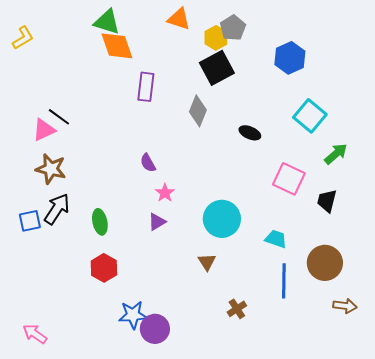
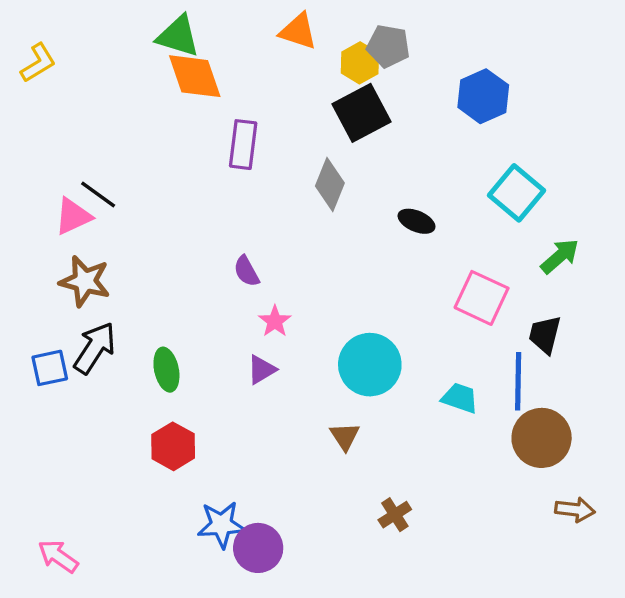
gray pentagon: (233, 28) -> (388, 46), turned -30
blue line: (284, 281) -> (518, 381), moved

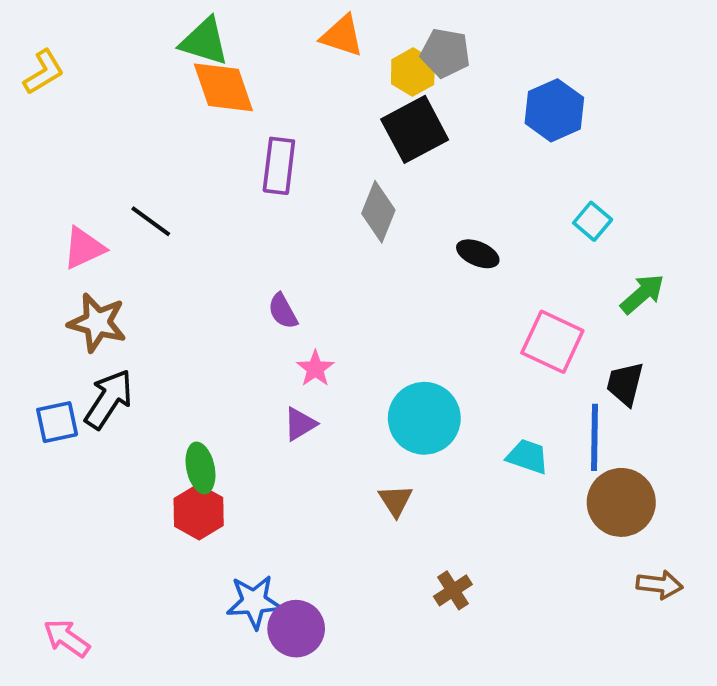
cyan square: (517, 193) -> (593, 221), size x0.6
black line: (98, 195) -> (151, 221), moved
green ellipse: (166, 370) -> (201, 468), moved

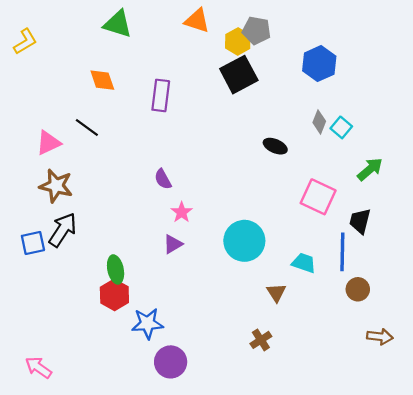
orange diamond: (223, 87) -> (102, 80), moved, size x0.7
gray diamond: (378, 212) -> (319, 122), moved, size x0.7
brown triangle: (396, 500) -> (276, 293), moved
brown circle: (621, 502) -> (358, 289), size x0.6
blue star: (254, 602) -> (147, 323), moved

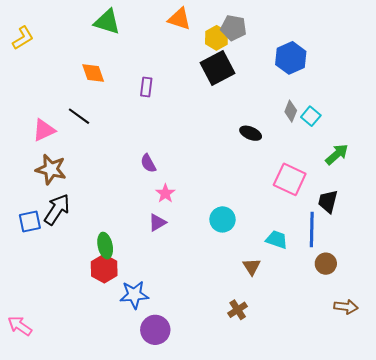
purple rectangle: (161, 95) -> (146, 87), size x0.7
cyan circle: (244, 241) -> (223, 219), size x0.7
pink arrow: (38, 367) -> (20, 326), moved

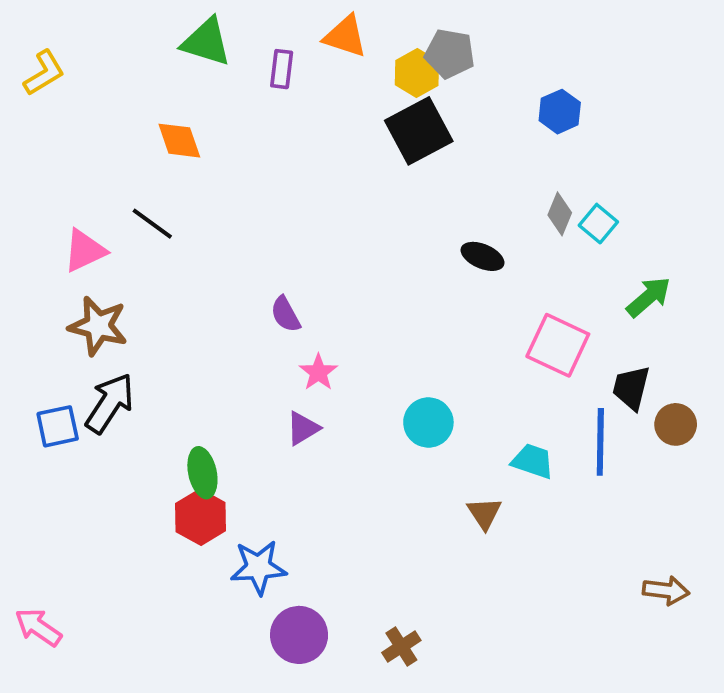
blue hexagon: (291, 58) -> (560, 112), size x0.7
purple rectangle: (146, 87) -> (282, 69), moved
brown circle: (326, 264) -> (676, 424), moved
brown cross: (238, 310) -> (401, 647), moved

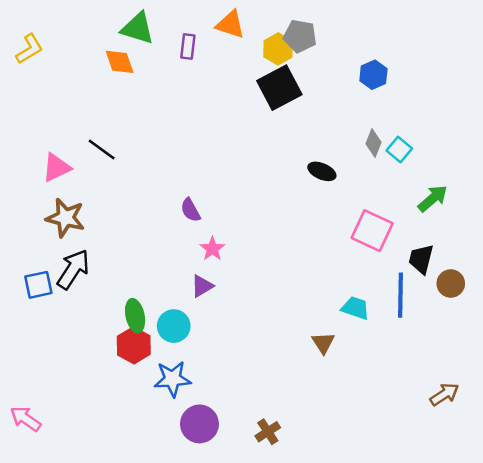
orange diamond: (179, 141) -> (120, 62), moved
cyan circle: (428, 422) -> (174, 326), moved
brown arrow: (666, 591) -> (444, 394), turned -40

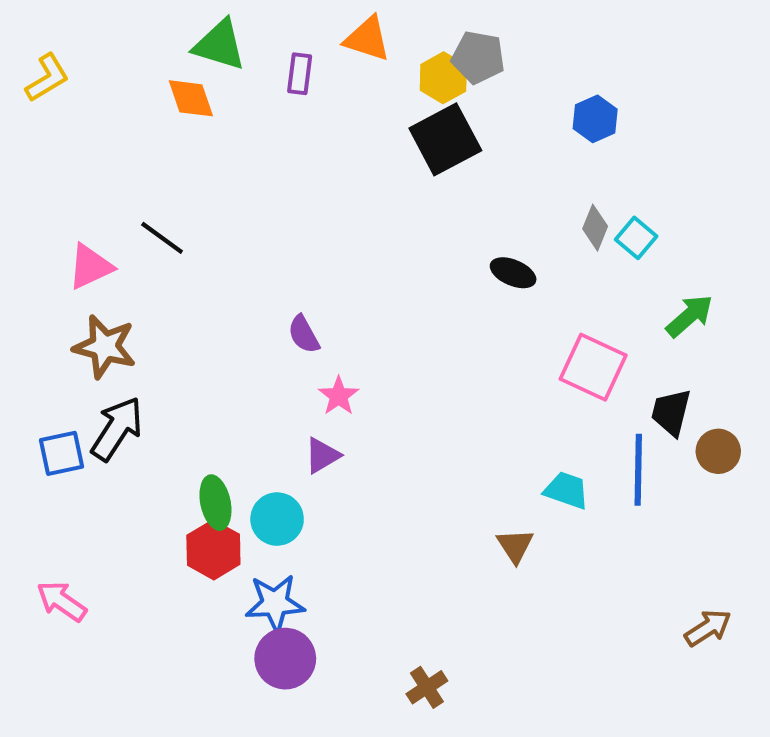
pink arrow: (26, 419) -> (62, 601), moved
purple circle: (199, 424) -> (285, 659), moved

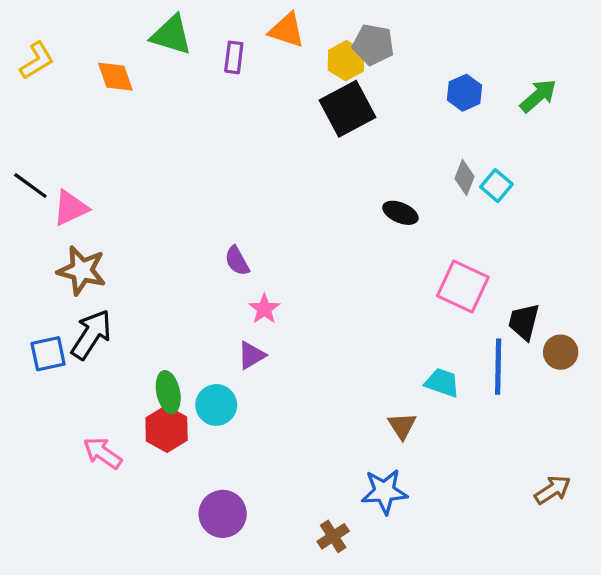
orange diamond: (191, 98) -> (115, 77), moved
black line: (162, 238) -> (30, 186), moved
green arrow: (690, 316) -> (538, 96), moved
pink arrow: (62, 601) -> (103, 453), moved
blue star: (275, 603) -> (384, 491), moved

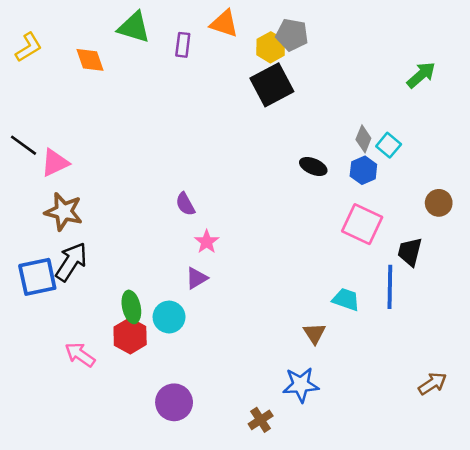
blue hexagon: (464, 93) -> (363, 170), moved
brown circle: (561, 352) -> (439, 203), moved
blue square: (48, 354) -> (37, 277), size x1.4

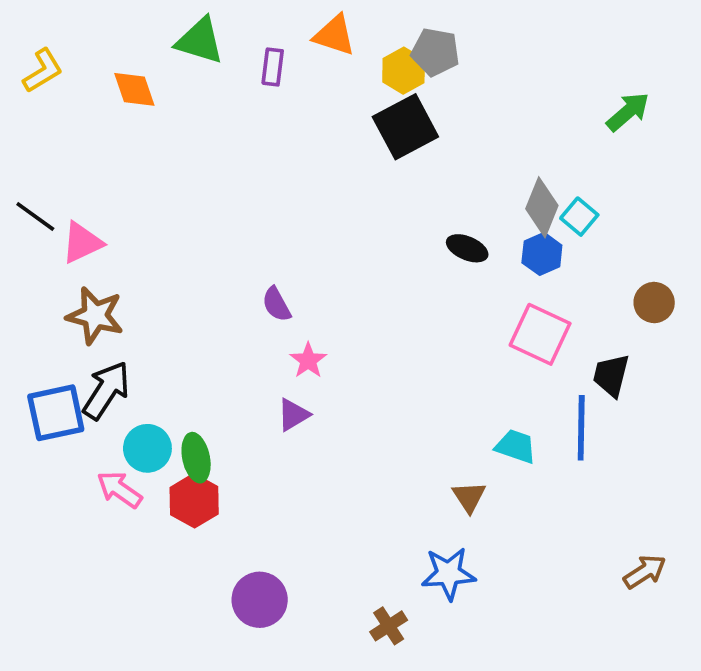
gray diamond: (363, 139) -> (542, 207), size x1.4
cyan circle: (169, 317) -> (147, 448), moved
pink arrow: (80, 355) -> (119, 489), moved

